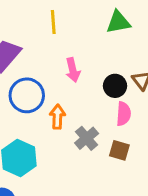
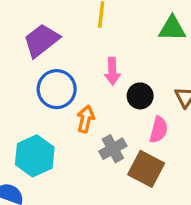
black circle: (115, 86) -> (140, 96), moved
brown square: (119, 150) -> (146, 169), size x1.5

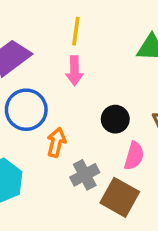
pink arrow: (112, 71) -> (74, 71), moved

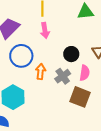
gray cross: (85, 175) -> (63, 76), moved

